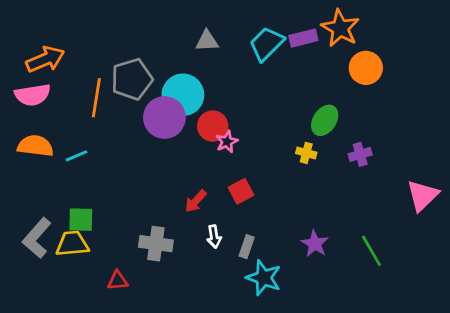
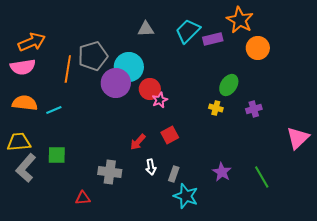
purple rectangle: (303, 38) -> (213, 39), moved
yellow trapezoid: (72, 244) -> (19, 142), moved

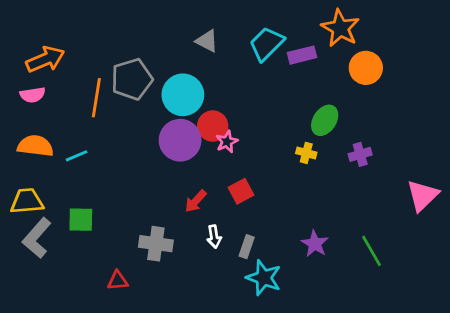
gray triangle: (146, 29) -> (207, 41), turned 30
pink semicircle: (23, 67) -> (33, 95), size x0.7
purple circle: (116, 83) -> (180, 140), moved

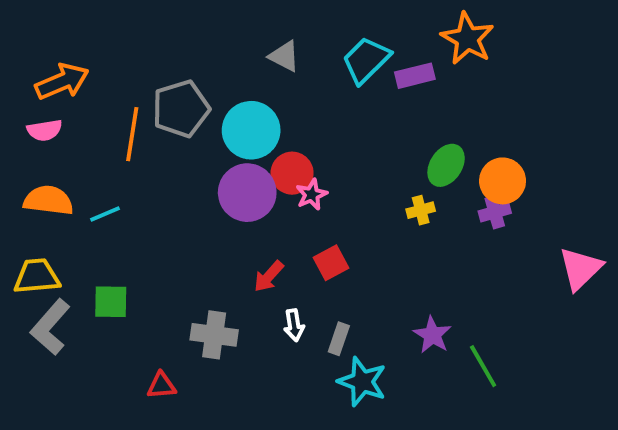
orange circle: (366, 68) -> (503, 181), moved
yellow cross: (306, 153) -> (421, 210), turned -30
green line: (371, 251) -> (483, 366), moved

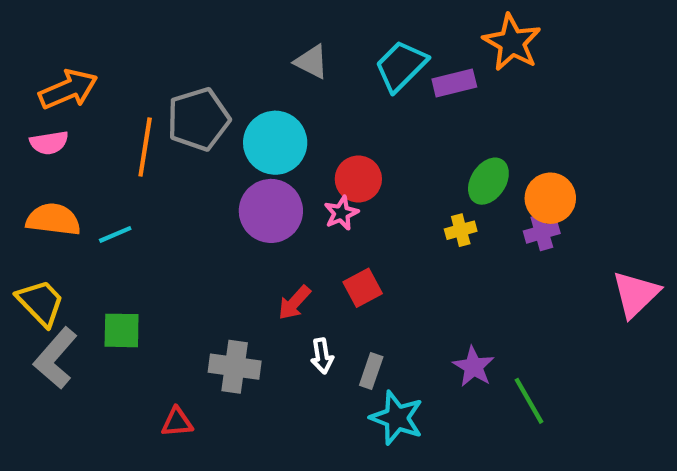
red circle: (292, 173) -> (358, 179), moved
yellow trapezoid: (37, 276) -> (41, 303), turned 51

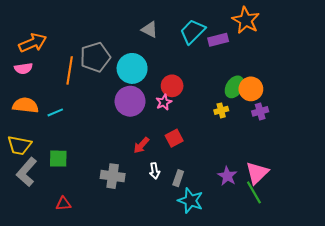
orange circle: (550, 198) -> (251, 89), moved
pink triangle: (636, 294) -> (257, 173), moved
yellow trapezoid: (41, 303) -> (19, 145), turned 145
red triangle: (177, 422) -> (63, 204), moved

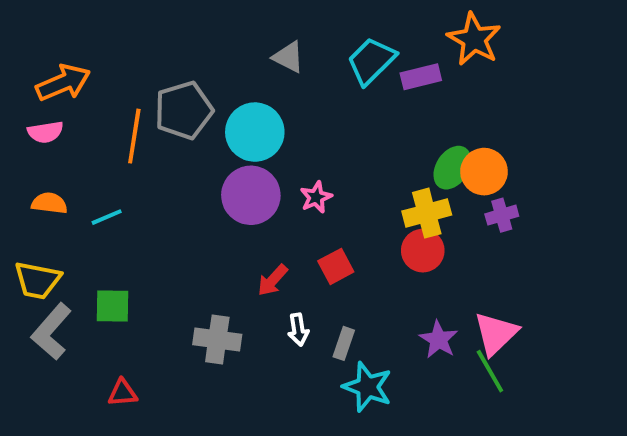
red circle: (172, 86) -> (423, 251), moved
orange semicircle: (26, 105) -> (49, 203), size x0.7
yellow cross: (221, 110) -> (427, 213), size x1.6

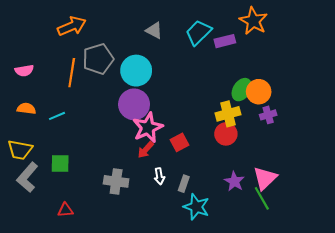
orange arrow: (63, 83) -> (72, 26), moved
pink star: (316, 197) -> (148, 128), moved, size x1.8

